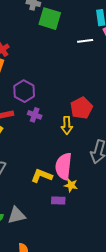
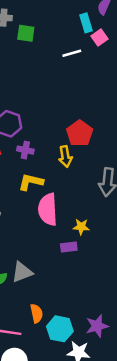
green square: (50, 19) -> (26, 33), size x0.7
pink semicircle: (64, 166) -> (48, 209), moved
yellow L-shape: (42, 176) -> (31, 182), moved

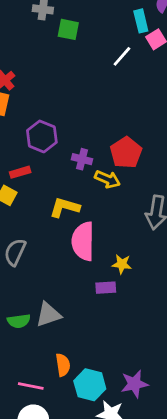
white line: (72, 53) -> (122, 56), turned -36
purple cross: (25, 150) -> (82, 159), moved
yellow arrow: (65, 156) -> (107, 179), turned -60

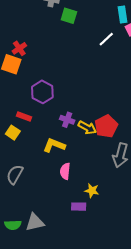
red pentagon: (126, 153) -> (106, 126), moved
purple cross: (82, 159) -> (67, 120), moved
red rectangle: (20, 172) -> (24, 117), turned 32
pink semicircle: (83, 241) -> (65, 171), size x0.6

